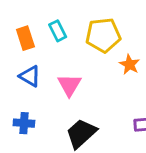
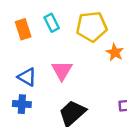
blue triangle: (30, 76) -> (27, 77), moved

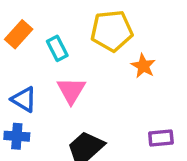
cyan rectangle: (52, 23) -> (57, 48), moved
orange rectangle: (23, 29) -> (19, 34), turned 60

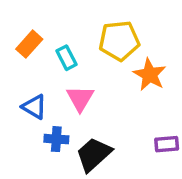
orange star: (143, 66) -> (150, 75), size x1.4
blue cross: (17, 136) -> (56, 139), moved

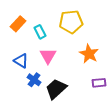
orange star: (150, 75) -> (89, 54), moved
blue cross: (56, 139) -> (34, 80), turned 32

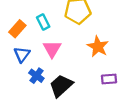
orange rectangle: (18, 24) -> (17, 29), moved
blue triangle: (21, 61) -> (22, 54), turned 35

